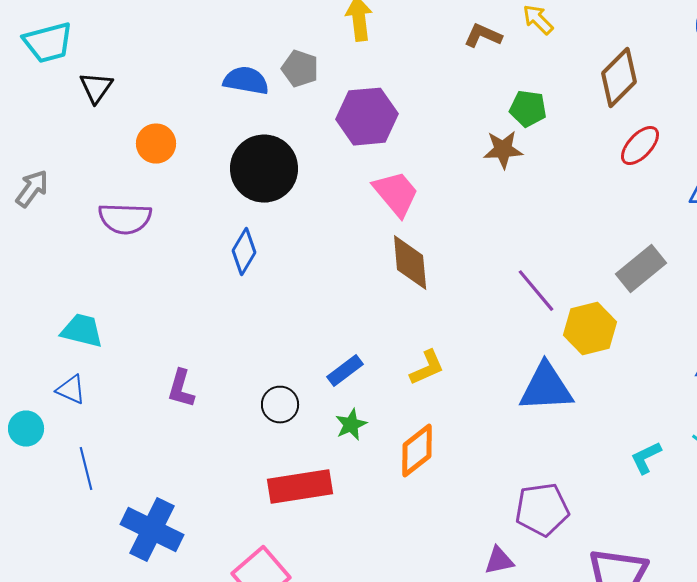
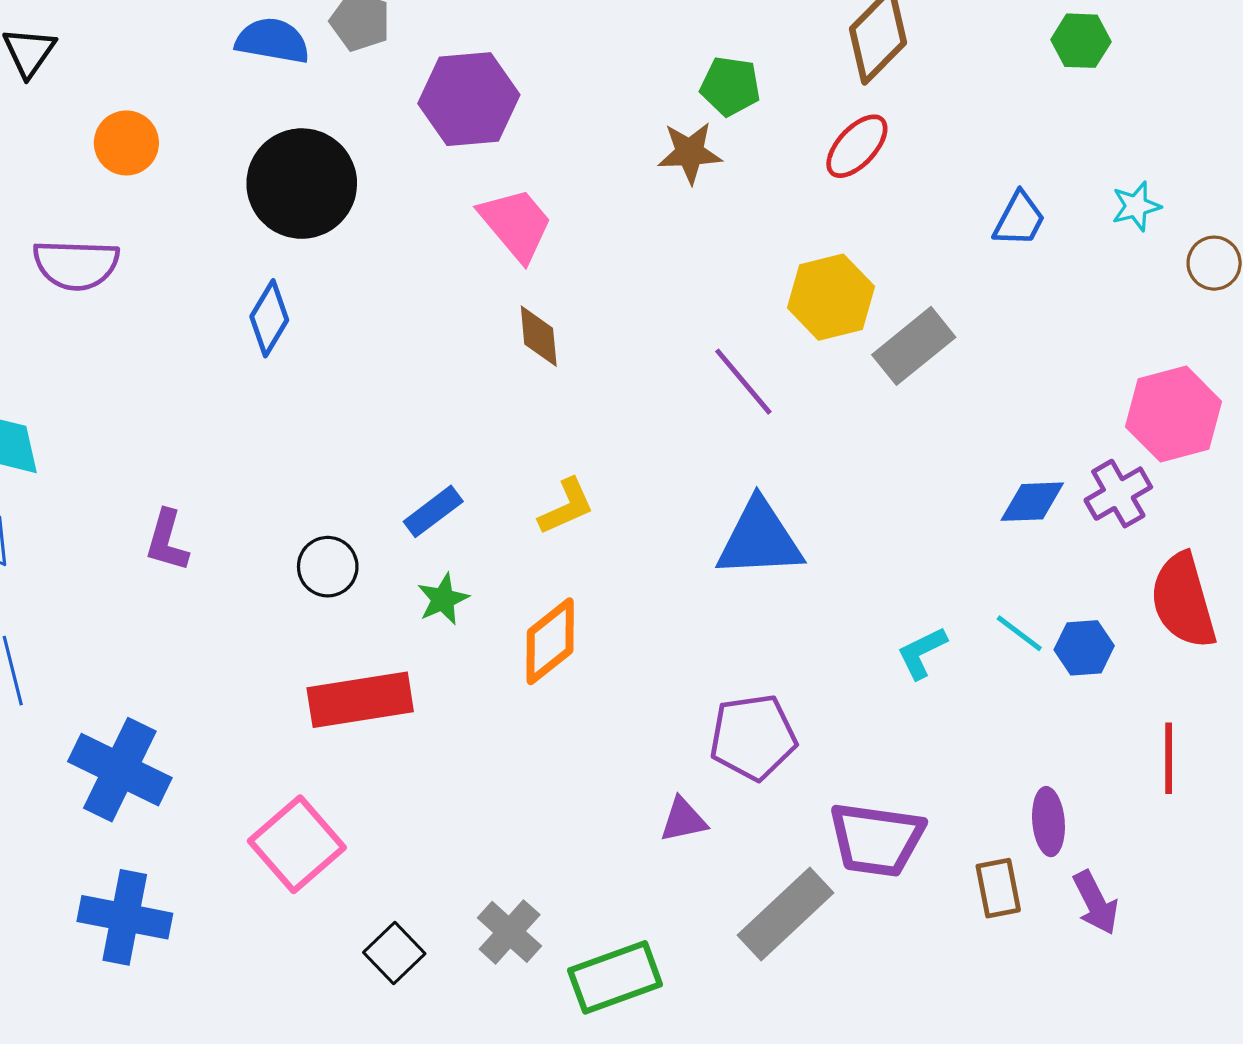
red ellipse: (640, 146) -> (857, 146), moved
brown diamond: (410, 263) -> (539, 336), size x0.7
yellow hexagon: (590, 329) -> (831, 297), moved

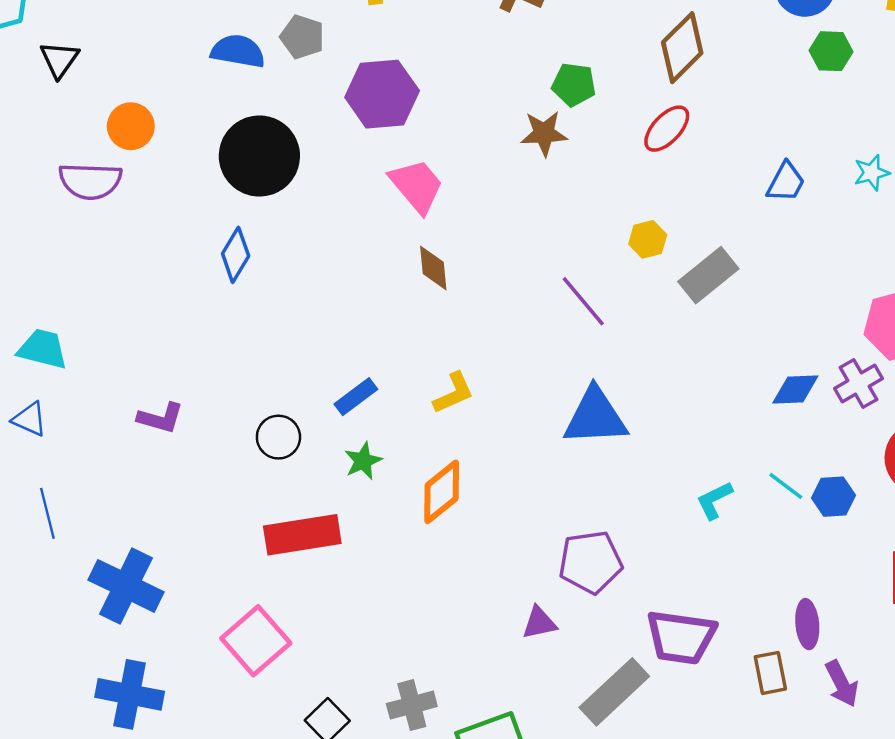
purple semicircle: (76, 265) -> (90, 181), moved
yellow hexagon: (831, 297) -> (648, 239), size x0.6
purple L-shape: (167, 541) -> (161, 418), turned -90
gray cross: (510, 932) -> (412, 705), turned 33

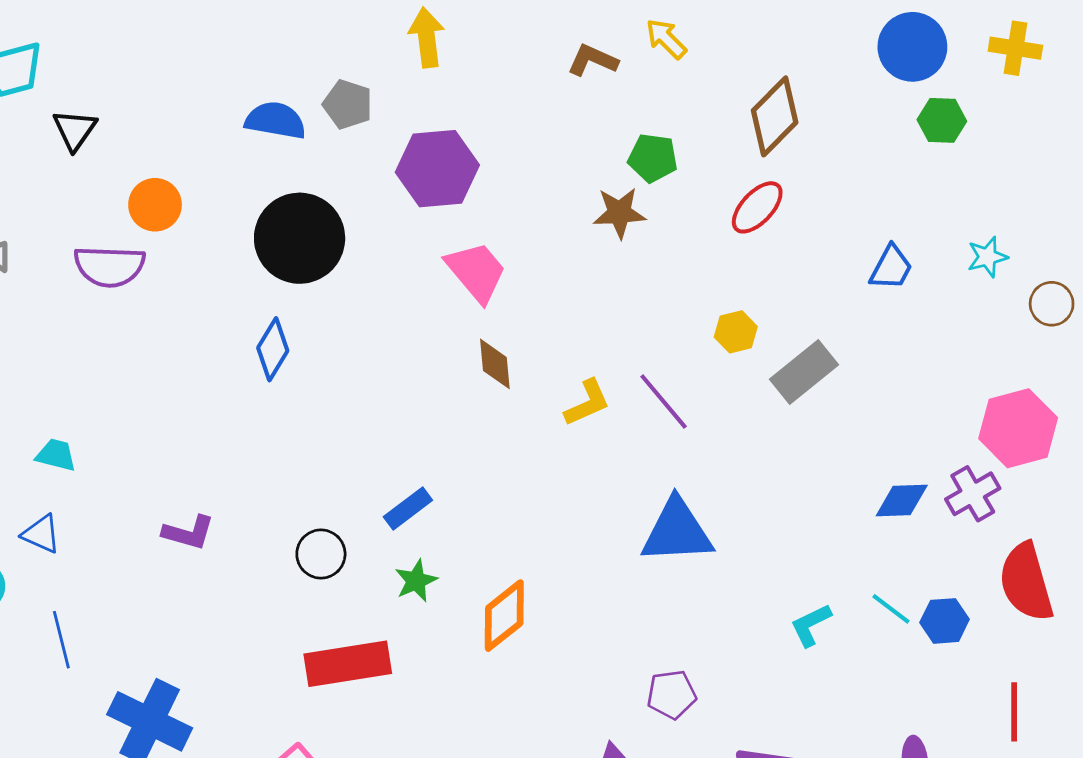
cyan trapezoid: (43, 349) -> (56, 455), size x0.7
yellow L-shape: (454, 393) -> (587, 403), moved
purple pentagon: (590, 562) -> (672, 695), size x0.7

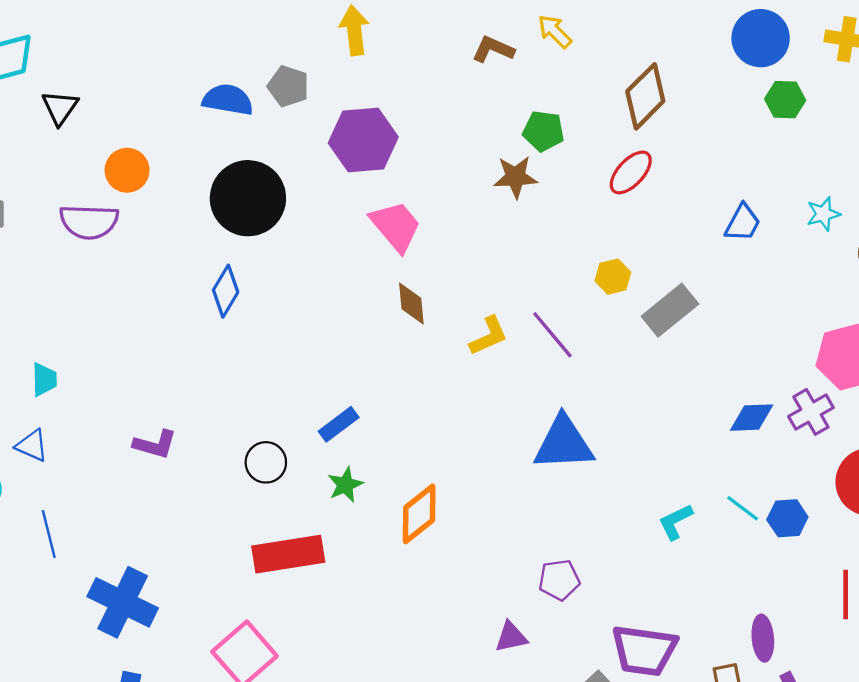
cyan trapezoid: (56, 455) -> (44, 380), turned 75

